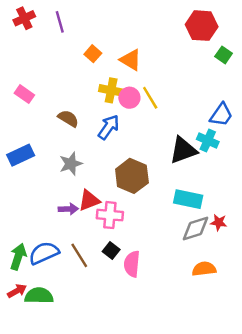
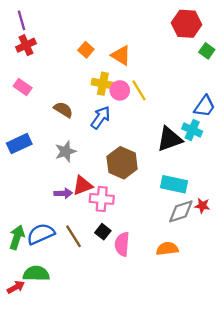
red cross: (24, 18) -> (26, 45), moved
purple line: (60, 22) -> (21, 20), moved
orange semicircle: (204, 269) -> (167, 249), moved
red arrow: (17, 291) -> (16, 287), moved

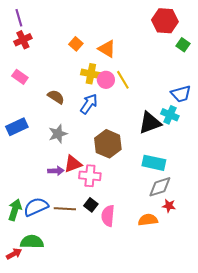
blue trapezoid: (205, 106) -> (181, 94), turned 40
red star: (202, 206) -> (169, 206), moved
brown line: (73, 236) -> (65, 209), turned -55

